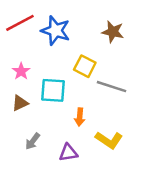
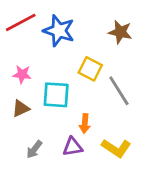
pink star: (21, 71) -> (22, 74), turned -30
gray line: (112, 87) -> (119, 91), turned 40
purple triangle: (68, 153) -> (73, 147), moved

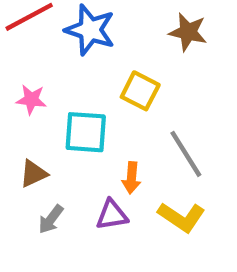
gray line: (119, 91) -> (186, 154), moved
brown triangle: (21, 108) -> (33, 174), moved

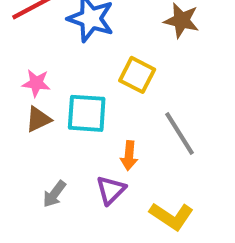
brown triangle: (33, 174) -> (38, 119), moved
purple triangle: (112, 215) -> (111, 190), turned -36
yellow L-shape: (181, 217) -> (171, 216), moved

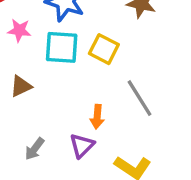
pink star: (36, 83) -> (19, 30), moved
cyan square: (87, 113) -> (62, 47), moved

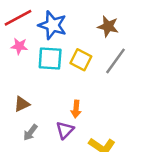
brown triangle: (21, 86) -> (22, 104), moved
gray line: (139, 98) -> (115, 61), moved, turned 68

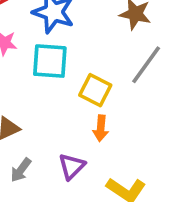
yellow square: (81, 60) -> (95, 90), moved
orange arrow: (76, 109) -> (101, 128), moved

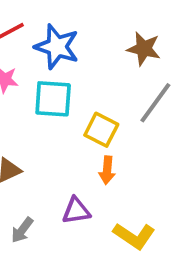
purple triangle: (72, 166) -> (76, 211), turned 36
gray arrow: (21, 170) -> (22, 230), moved

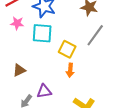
purple triangle: (76, 211) -> (44, 91), moved

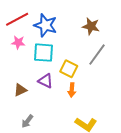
purple triangle: (44, 91) -> (45, 81), moved, turned 35

